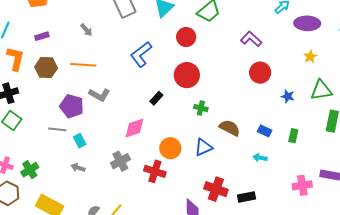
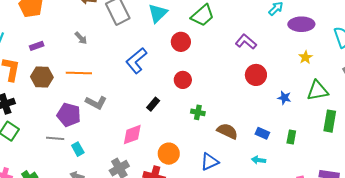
red circle: (187, 75) -> (183, 80), size x0.7
blue triangle: (203, 147) -> (210, 162), moved

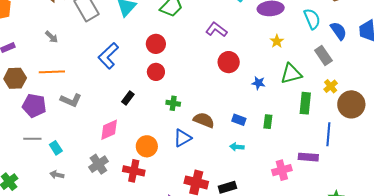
red circle: (181, 42) -> (156, 44), moved
purple pentagon: (69, 115) -> (34, 106), moved
blue triangle: (210, 162) -> (182, 138), moved

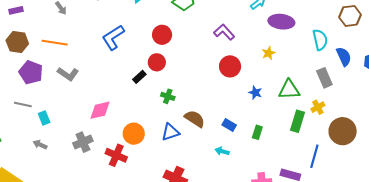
yellow star: (277, 41) -> (268, 53), moved
yellow cross: (331, 86) -> (318, 107), moved
black rectangle: (128, 98) -> (139, 77), moved

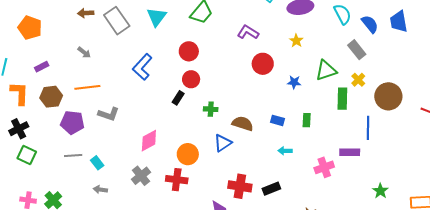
cyan arrow: (222, 151) -> (285, 151), moved

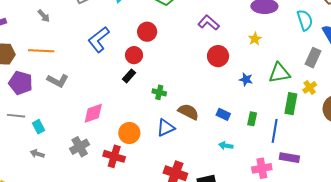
gray rectangle: (357, 50) -> (313, 58), turned 54
red circle: (191, 79) -> (134, 55), moved
blue line: (368, 128) -> (275, 131), moved

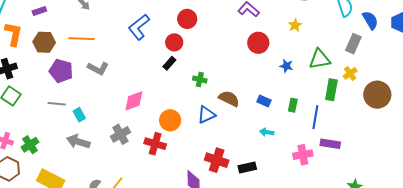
gray arrow: (37, 154) -> (78, 142), size x1.6

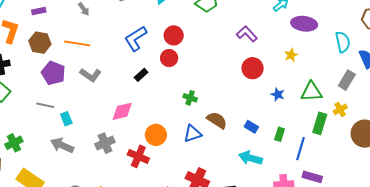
red circle: (187, 19) -> (174, 35), moved
black rectangle: (169, 63) -> (141, 75), moved
cyan arrow: (267, 132) -> (250, 158), size x1.6

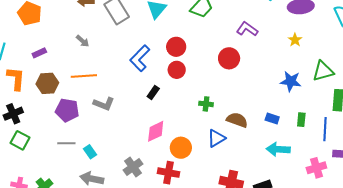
red circle: (253, 68) -> (229, 58), moved
blue star: (278, 94) -> (291, 81), size x1.5
pink diamond: (122, 111) -> (156, 131), moved

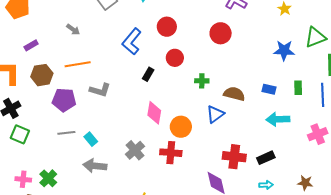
red circle: (177, 70) -> (175, 58), moved
pink diamond: (156, 131) -> (154, 113), turned -50

